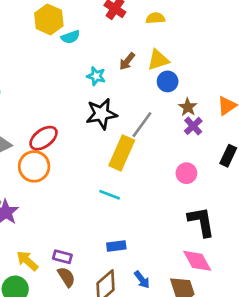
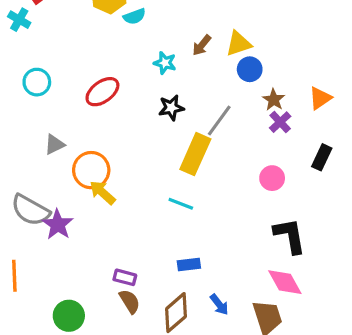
black star: (101, 114) -> (171, 108), size x0.7
red ellipse: (44, 138) -> (102, 92), moved
yellow arrow: (27, 261) -> (102, 193), moved

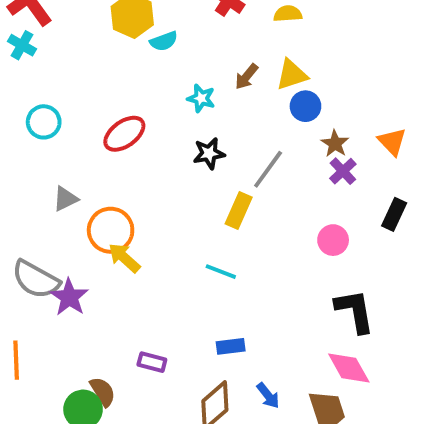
orange triangle: (320, 98) -> (392, 142), turned -40
yellow rectangle: (195, 154) -> (239, 211), size x0.7
brown semicircle: (130, 301) -> (103, 392), moved

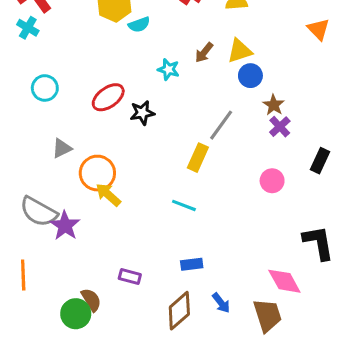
orange triangle: (392, 142) -> (318, 29), moved
black star: (209, 153) -> (142, 113), moved
black L-shape: (355, 311) -> (318, 243), moved

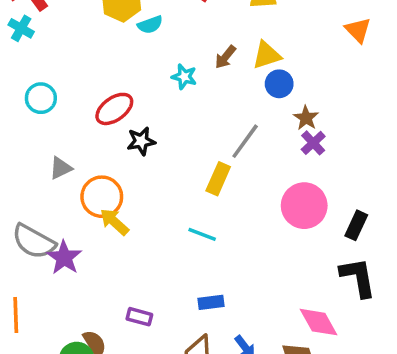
black star: (142, 113) -> (141, 141), moved
black rectangle: (320, 161) -> (356, 225), moved
pink circle: (272, 181) -> (304, 206), size x1.6

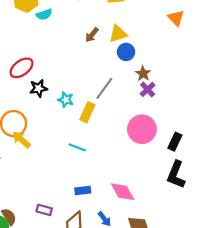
cyan star: (184, 77) -> (66, 100), moved
black L-shape: (358, 277) -> (176, 175), turned -148
purple rectangle: (139, 317) -> (44, 210), moved
pink diamond: (319, 322) -> (123, 192), moved

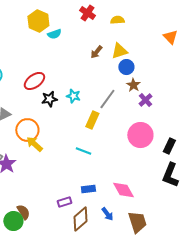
brown star: (143, 74) -> (133, 85), moved
cyan star: (66, 100) -> (73, 96), moved
purple rectangle: (44, 210) -> (64, 202), moved, turned -32

